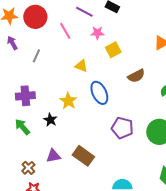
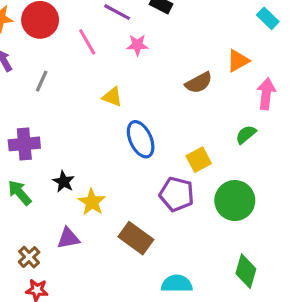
yellow square: (113, 50) -> (199, 160), moved
brown semicircle: (136, 76) -> (199, 83), moved
yellow star: (68, 101) -> (92, 202), moved
brown rectangle: (83, 156) -> (136, 238), moved

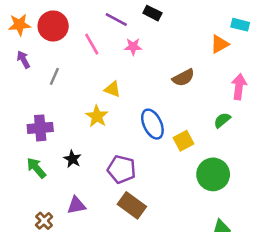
cyan rectangle: (268, 18) -> (240, 25), turned -30
orange triangle: (238, 61) -> (220, 44), moved
blue ellipse: (141, 139) -> (152, 124), moved
purple pentagon: (177, 194) -> (121, 169), moved
yellow star: (92, 202) -> (97, 116), moved

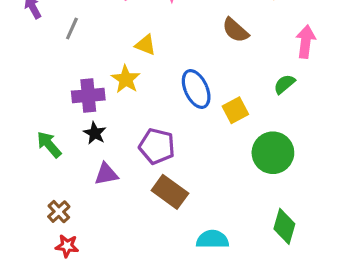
brown semicircle: (183, 78) -> (235, 30), turned 70
purple cross: (40, 128) -> (88, 96), moved
purple triangle: (76, 205) -> (106, 174), moved

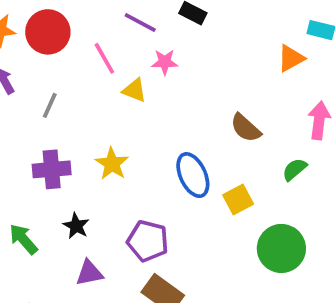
brown semicircle: (235, 30) -> (246, 128), moved
yellow triangle: (145, 45) -> (135, 90), moved
purple cross: (88, 96) -> (52, 169), moved

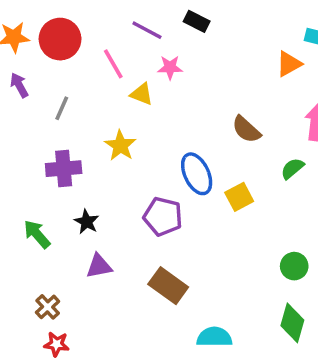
yellow star: (112, 164) -> (120, 145), moved
purple pentagon: (148, 241) -> (163, 216), moved
green circle: (281, 248) -> (294, 266), moved, size x0.6

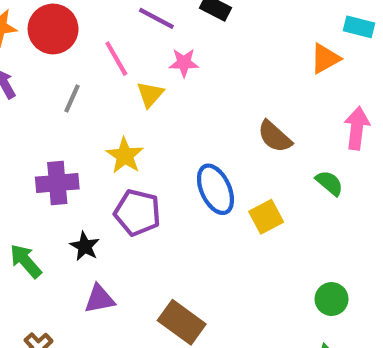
yellow triangle: (142, 94) -> (150, 94), turned 50
gray line: (62, 108) -> (72, 99), moved
green semicircle: (292, 169) -> (329, 183), turned 80
purple pentagon: (163, 216) -> (137, 213), moved

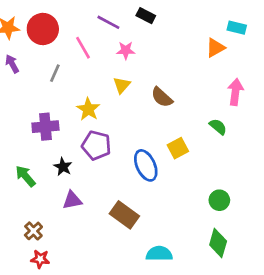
yellow triangle: (150, 94) -> (122, 85), moved
brown semicircle: (275, 137) -> (162, 97), moved
blue ellipse: (215, 189) -> (146, 165), moved

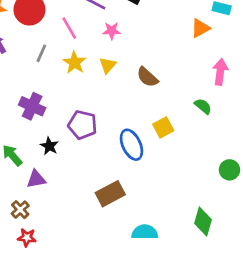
yellow star: (88, 109) -> (74, 63), moved
purple cross: (45, 127) -> (32, 106), turned 30
purple triangle: (72, 200) -> (36, 179), moved
green circle: (219, 200) -> (229, 170), moved
brown rectangle: (124, 215) -> (110, 194), turned -64

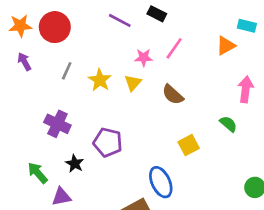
pink line: (69, 28) -> (174, 48), moved, turned 65
pink star: (112, 31) -> (144, 58), moved
blue ellipse: (131, 145) -> (161, 182), moved

